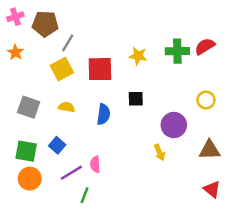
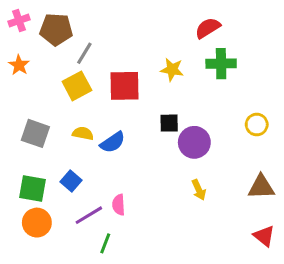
red semicircle: (205, 46) -> (208, 28), moved
blue semicircle: (104, 114) -> (113, 142), moved, turned 48
purple circle: (174, 125) -> (194, 142), moved

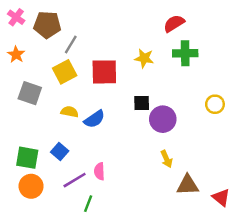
pink cross: (19, 21) -> (16, 17), turned -35
gray square: (35, 133) -> (30, 93), moved
brown triangle: (261, 187) -> (188, 185), moved

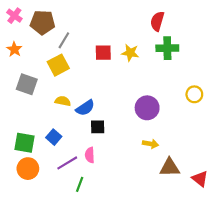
red semicircle: (174, 23) -> (157, 21), turned -42
red square: (104, 72) -> (103, 53), moved, size x0.7
black square: (142, 103) -> (98, 127), moved
yellow arrow: (167, 159) -> (150, 144), turned -56

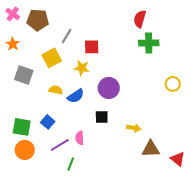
gray line: (64, 40) -> (67, 36), moved
yellow star: (130, 53) -> (82, 68), moved
purple circle: (147, 108) -> (109, 88), moved
black square: (98, 127) -> (102, 117), moved

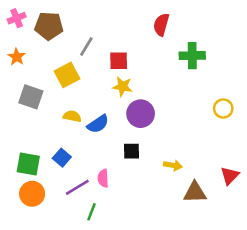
pink cross: (13, 14) -> (17, 18), turned 32
red semicircle: (140, 19) -> (161, 25), moved
yellow star: (82, 68) -> (122, 87), moved
red triangle: (178, 159) -> (230, 176), moved, turned 35

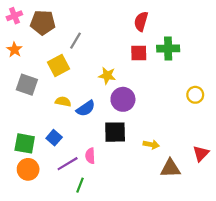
red square: (119, 61) -> (139, 53), moved
black square: (132, 151) -> (115, 132), size x1.5

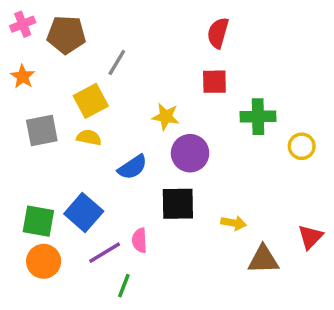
green cross: (168, 48) -> (258, 117), moved
gray square: (27, 85) -> (42, 131), turned -30
yellow semicircle: (63, 102) -> (89, 137), moved
blue square: (54, 138) -> (84, 212), size x1.5

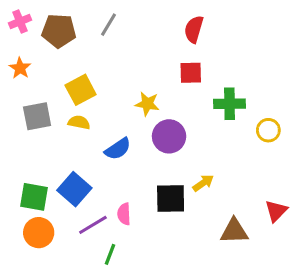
gray line: (117, 63) -> (108, 25), moved
black square: (178, 204) -> (171, 198), moved
yellow arrow: (234, 223) -> (203, 183), moved, turned -45

